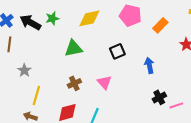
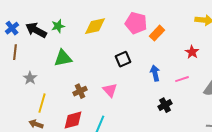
orange rectangle: (160, 25) -> (157, 33), moved
green triangle: (73, 48) -> (63, 58), moved
pink line: (176, 105) -> (182, 79), moved

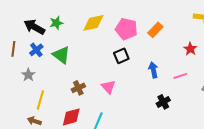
pink pentagon: (136, 23) -> (126, 29), moved
blue cross: (12, 28) -> (36, 50), moved
green triangle: (63, 58) -> (61, 55), turned 48

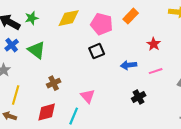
orange rectangle: (155, 30) -> (131, 16), moved
red star: (190, 49) -> (154, 44), moved
blue arrow: (153, 70) -> (129, 65), turned -84
pink triangle: (108, 87) -> (88, 96), moved

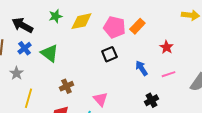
orange rectangle: (131, 16) -> (137, 26), moved
green star: (32, 18) -> (55, 16), moved
blue arrow: (129, 65) -> (141, 68), turned 63

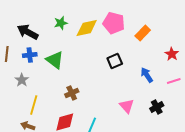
pink pentagon: (114, 27) -> (114, 23), moved
blue cross: (24, 48) -> (30, 55), turned 32
pink triangle: (100, 99) -> (127, 106), moved

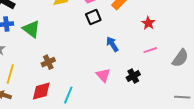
black square: (115, 61) -> (93, 17), moved
blue arrow: (147, 75) -> (112, 44), moved

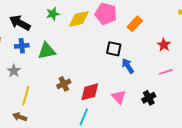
black square: (93, 17) -> (114, 49), moved, turned 35
green triangle: (31, 29) -> (47, 51), turned -48
red diamond: (41, 91) -> (90, 92), moved

